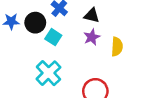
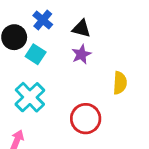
yellow semicircle: (117, 47) -> (120, 83), moved

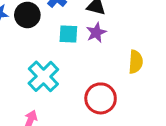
cyan square: (36, 54) -> (68, 34), moved, turned -30

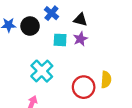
yellow semicircle: (136, 62) -> (106, 80), moved

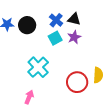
blue cross: (51, 13) -> (56, 20), moved
cyan square: (60, 40) -> (55, 38), turned -32

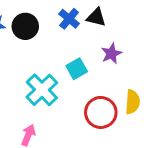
purple star: (74, 37) -> (111, 54), moved
cyan square: (55, 38) -> (77, 69), moved

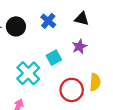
black triangle: (96, 17) -> (82, 19), moved

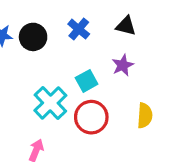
red circle: (72, 90) -> (91, 117), moved

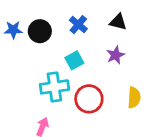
cyan square: (87, 81) -> (74, 60), moved
cyan cross: (50, 103) -> (54, 87), turned 36

